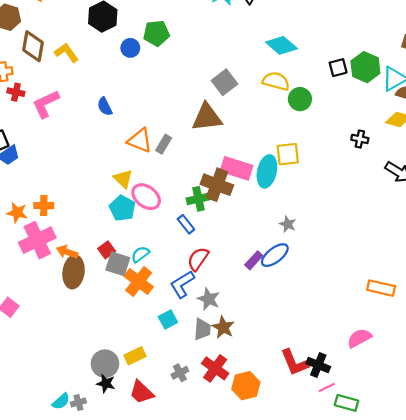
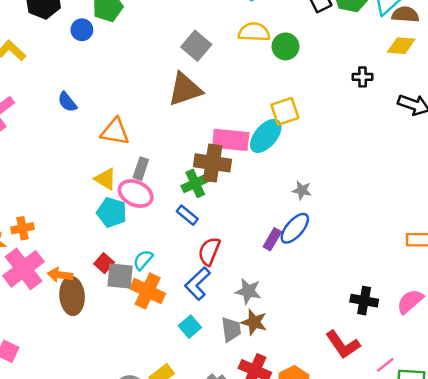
gray rectangle: (164, 144) -> (141, 169), moved
cyan ellipse: (267, 171) -> (266, 136), turned 40
gray star: (209, 299) -> (248, 291), moved
black cross: (318, 365) -> (364, 301), moved

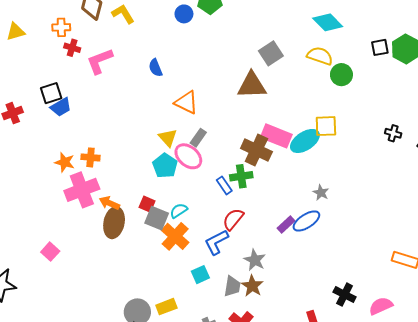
black cross: (363, 77) -> (393, 133), moved
green cross: (195, 183) -> (241, 176), moved
red square: (104, 263) -> (147, 204), turned -35

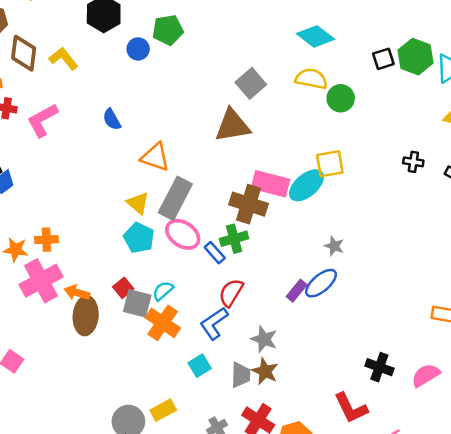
gray rectangle: (198, 138) -> (175, 198), size x1.8
pink ellipse: (188, 156) -> (183, 234), moved
red square: (147, 204) -> (123, 288), turned 35

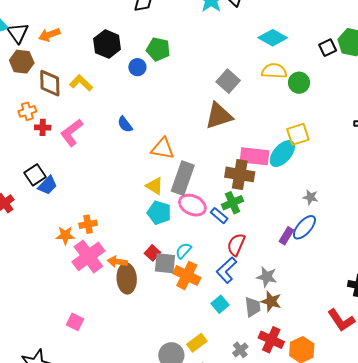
green pentagon: (168, 30) -> (158, 49), turned 30

